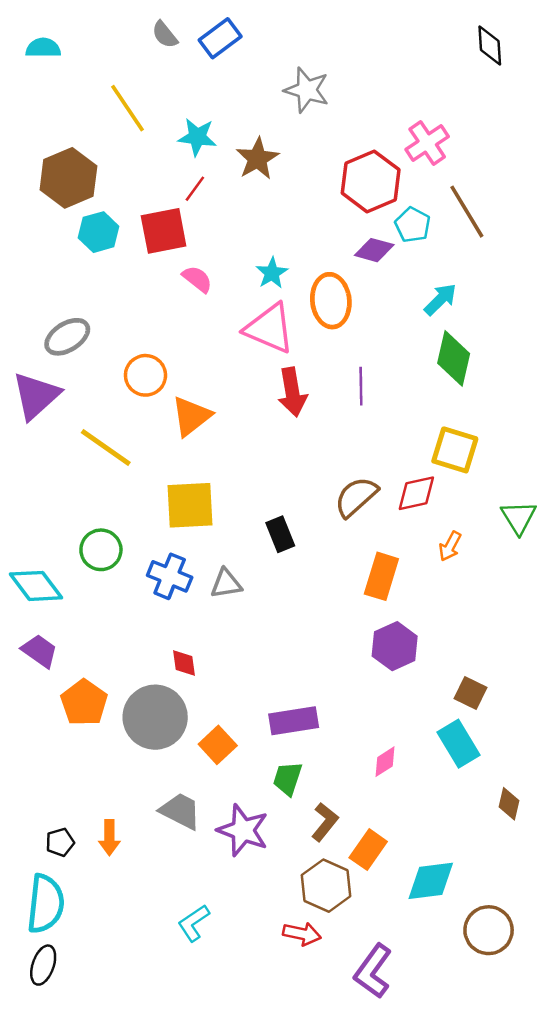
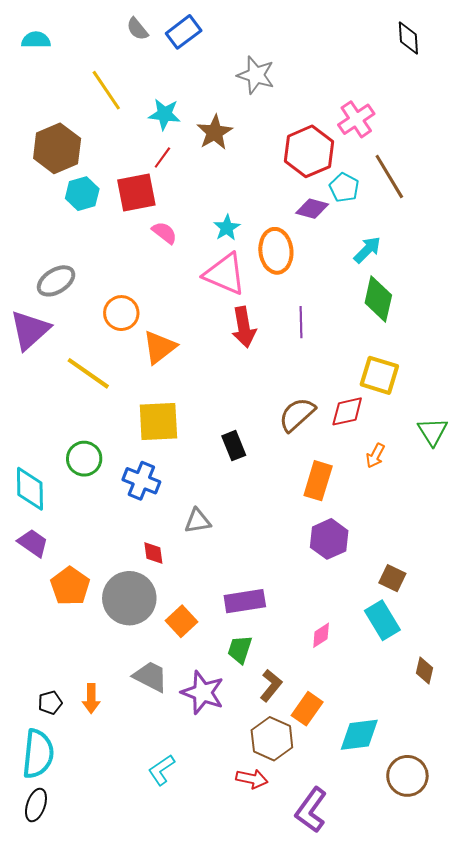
gray triangle: (226, 584) -> (198, 521), moved
cyan diamond: (36, 586) -> (30, 489), turned 36

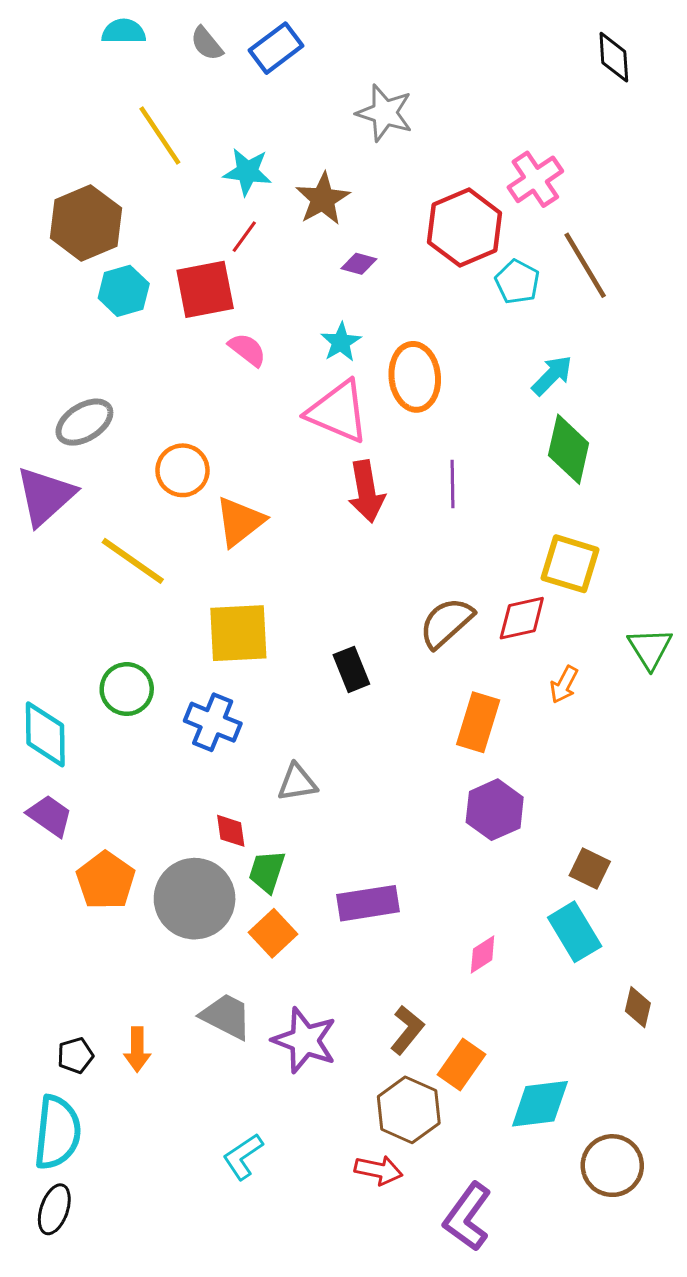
cyan semicircle: (36, 40) -> (124, 31), moved
purple diamond: (312, 209) -> (359, 264), moved, size x0.7
green trapezoid: (240, 649) -> (267, 872), moved

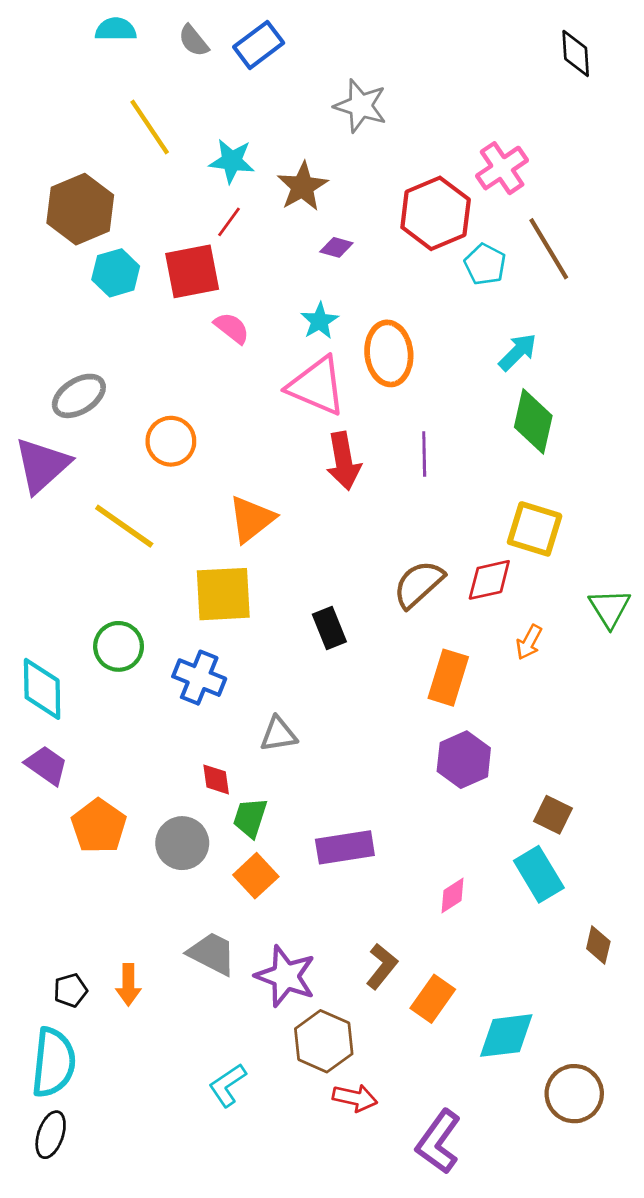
orange triangle: (240, 522) -> (252, 519), moved
gray circle: (195, 899) -> (182, 843), size x0.7
brown hexagon: (409, 1110) -> (324, 1041), moved

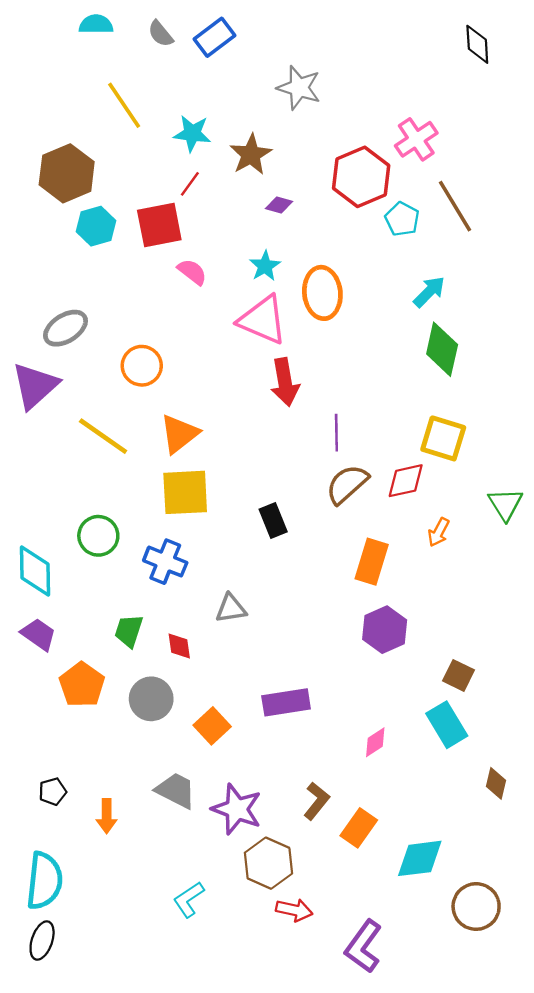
purple line: (424, 454) -> (336, 433), moved
orange triangle: (252, 519) -> (179, 434), moved
green trapezoid: (250, 818) -> (129, 631), moved
black pentagon: (70, 990) -> (53, 792), moved

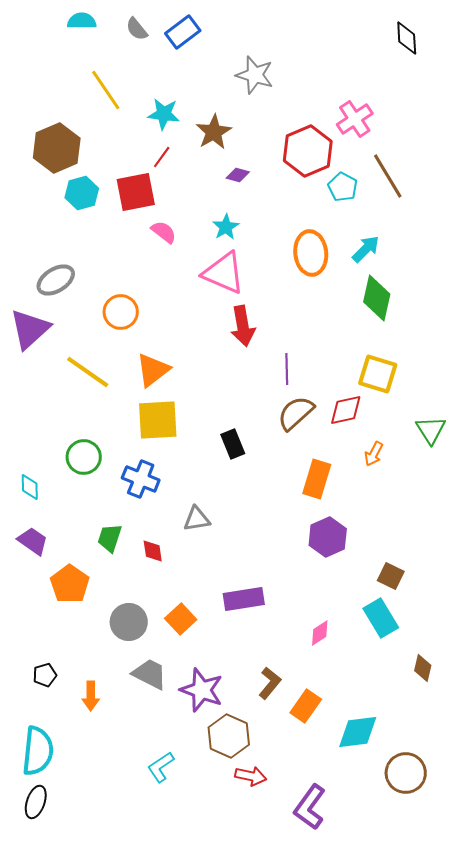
orange ellipse: (322, 293) -> (311, 253), moved
cyan diamond: (35, 571) -> (30, 487), size x0.6
gray circle: (151, 699) -> (129, 622), moved

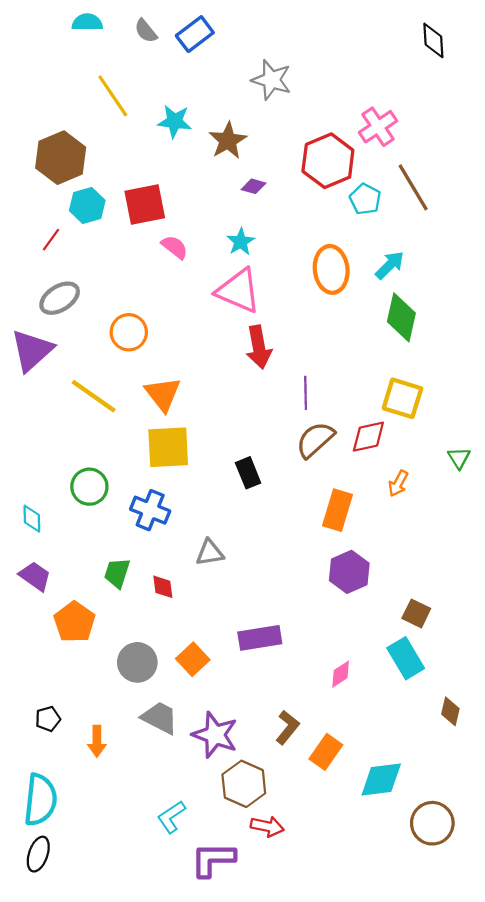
red line: (162, 157) -> (51, 240), moved
orange triangle: (153, 370) -> (163, 394), turned -30
green triangle: (431, 430) -> (459, 458), size x0.7
purple L-shape: (310, 807) -> (213, 859), moved, turned 54

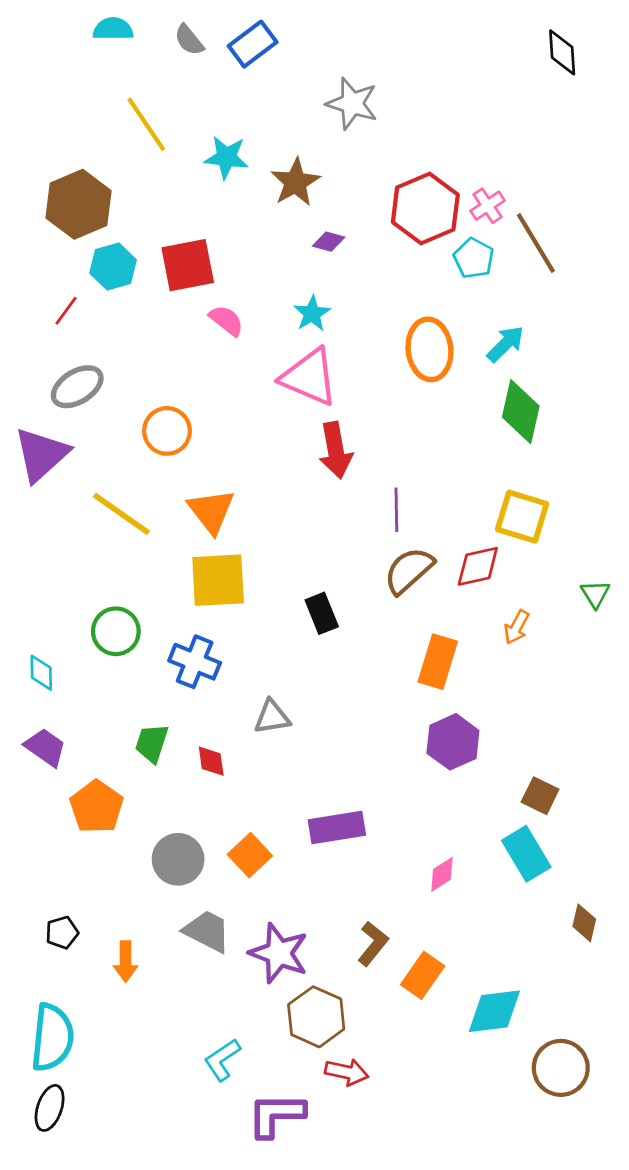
pink cross: (378, 127) -> (488, 206), moved, size x0.7

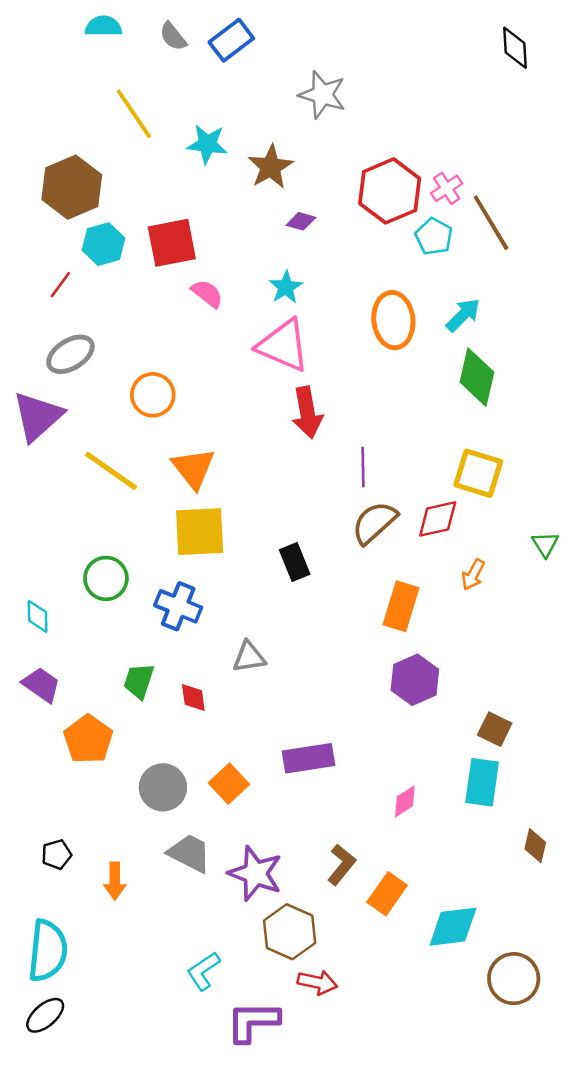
cyan rectangle: (526, 854) -> (482, 782), turned 39
black ellipse: (50, 1108) -> (45, 1015), turned 30

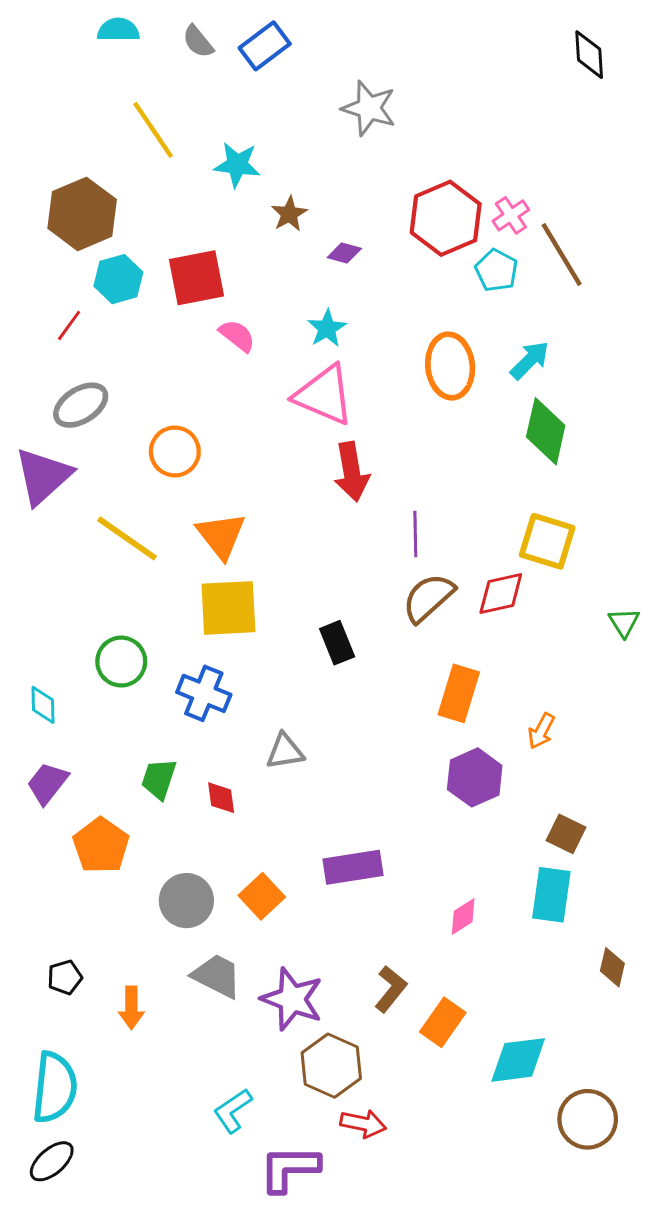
brown star: (271, 167) -> (289, 214), moved, size x0.7
orange arrow: (473, 575) -> (541, 731), moved
purple trapezoid: (41, 685) -> (47, 783), turned -87

